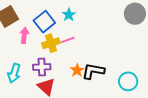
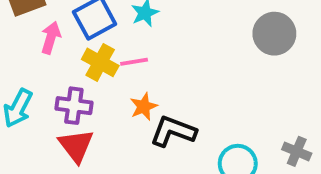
yellow cross: (51, 43) -> (100, 62), turned 36
orange star: (77, 70) -> (144, 107), moved

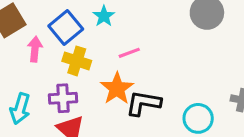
pink line: (134, 62) -> (129, 53), moved
orange star: (144, 107) -> (117, 88), size x1.5

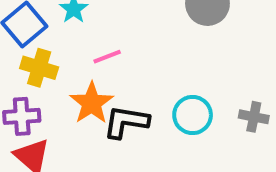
cyan circle: (198, 118) -> (193, 115), moved

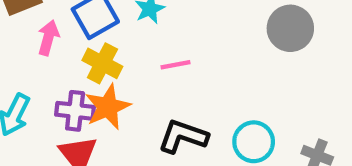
orange star: (92, 103) -> (108, 107), moved

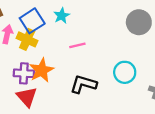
yellow cross: (102, 63) -> (27, 39), moved
cyan circle: (254, 142) -> (125, 72), moved

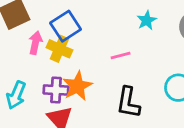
cyan star: (62, 16) -> (147, 20), moved
black L-shape: (83, 84) -> (128, 102), turned -96

